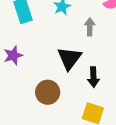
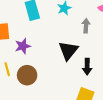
brown circle: (48, 92) -> (27, 75), moved

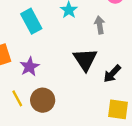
black arrow: (87, 67) -> (112, 74), turned 56

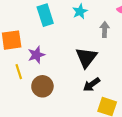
black arrow: (112, 74) -> (92, 85), moved
yellow line: (17, 98) -> (19, 72), moved

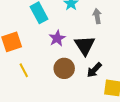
purple star: (36, 55) -> (57, 38), moved
brown circle: (42, 86) -> (64, 68), moved

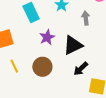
black triangle: (85, 45) -> (73, 45), turned 35
brown circle: (64, 68) -> (42, 67), moved

